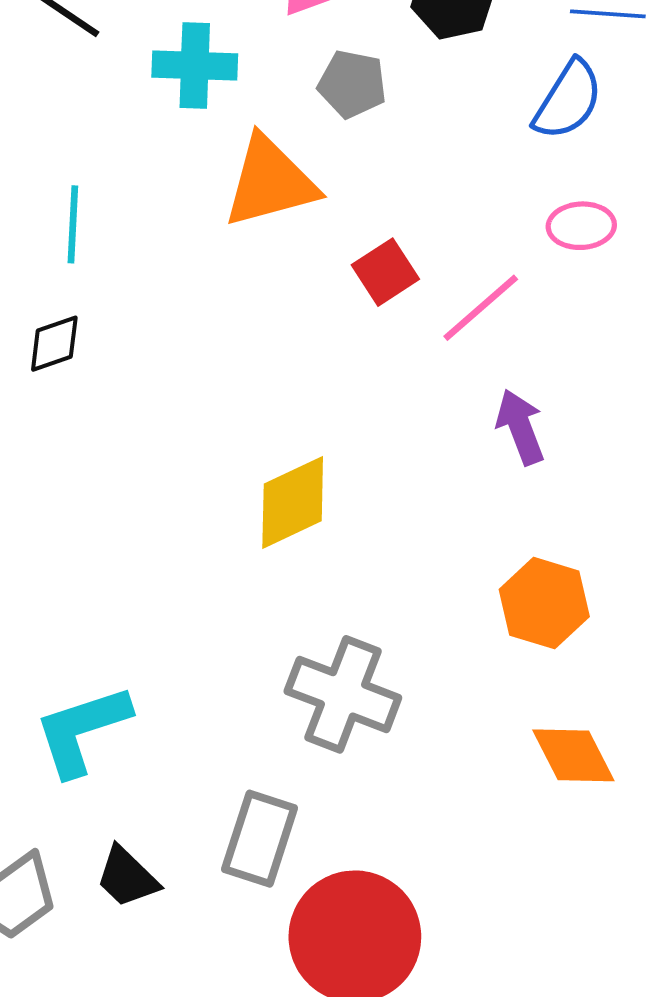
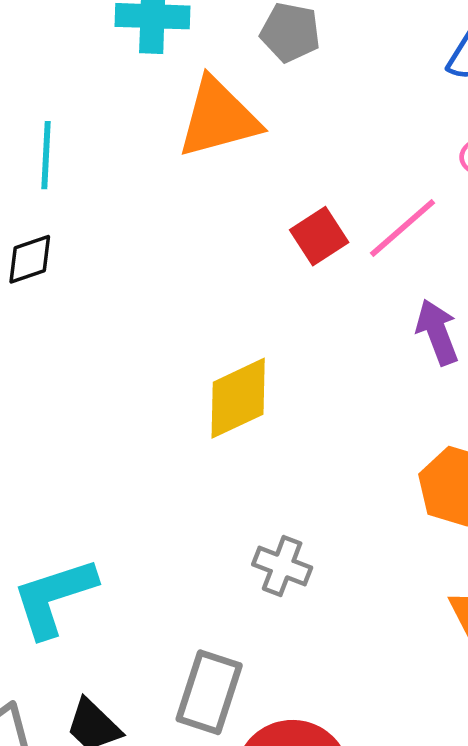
red square: (385, 272) -> (319, 236), moved
gray cross: (343, 694) -> (282, 566), size x0.6

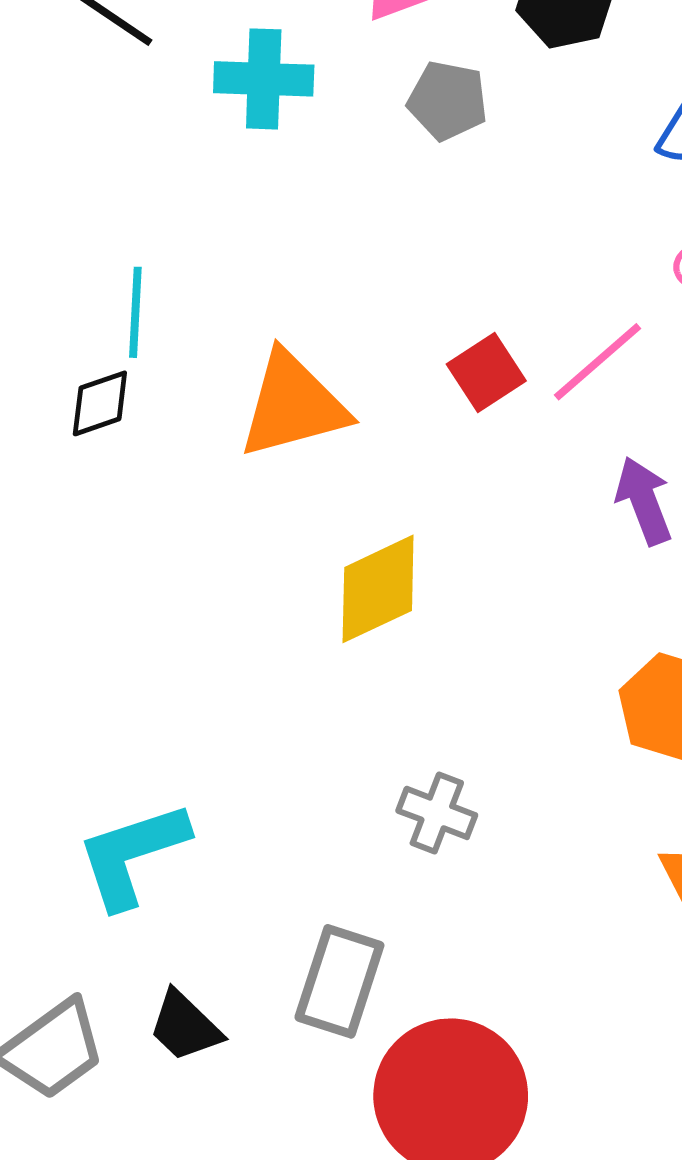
orange triangle: (218, 118) -> (293, 405), moved
cyan line: (46, 155) -> (135, 312), moved

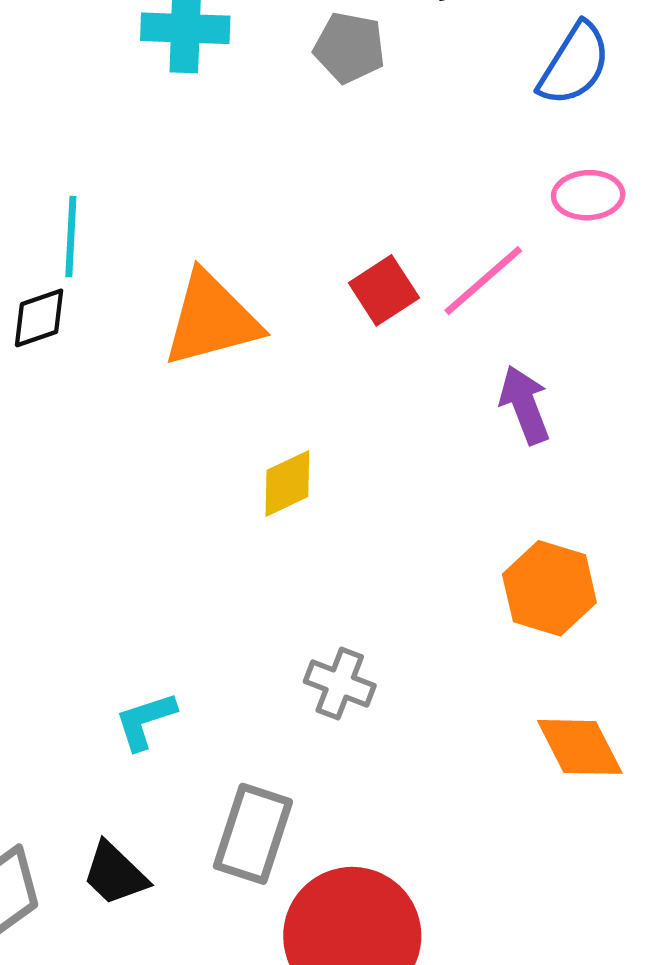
yellow diamond: (378, 589) -> (287, 483), size x0.7
cyan L-shape: (132, 855) -> (145, 721), moved, size x0.6

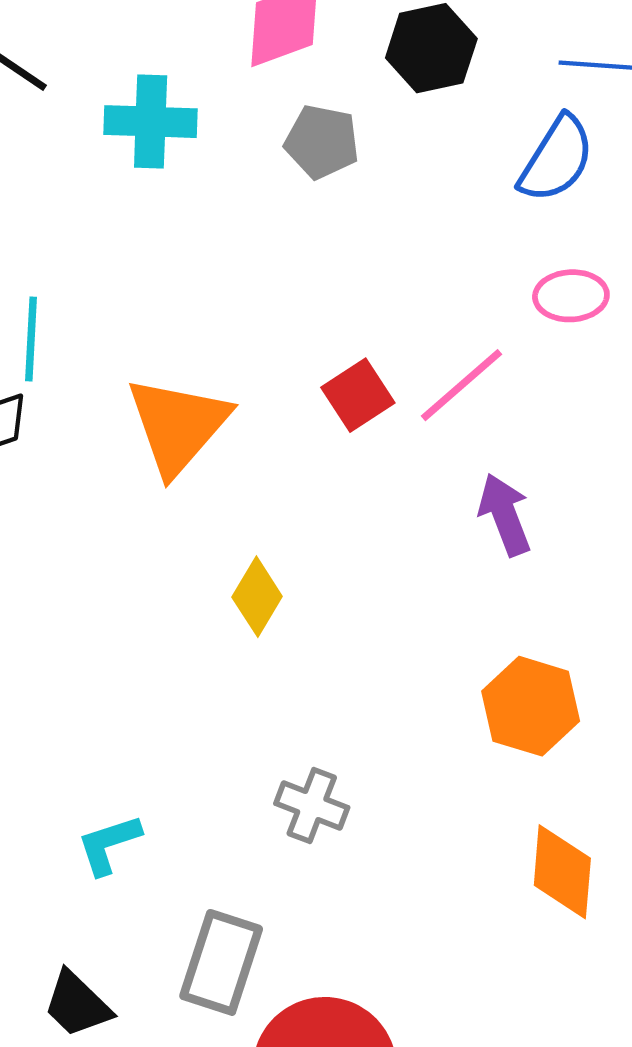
orange triangle: (212, 319) -> (178, 425), turned -34
yellow diamond: (287, 483) -> (257, 597), turned -34
orange diamond: (580, 747) -> (562, 872), turned 32

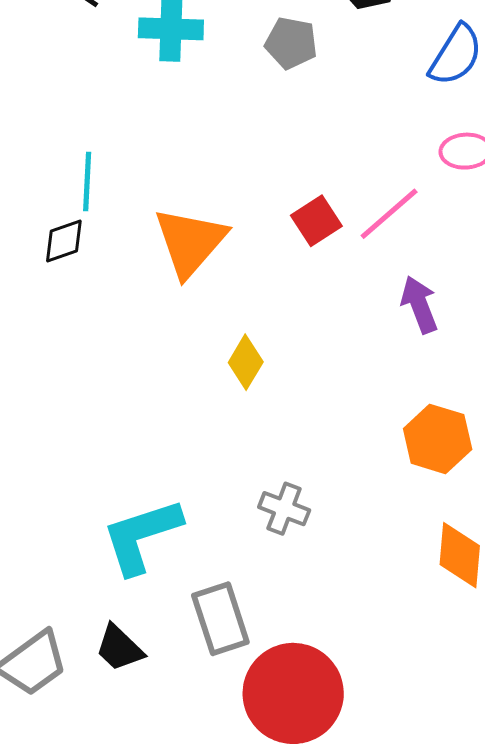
cyan L-shape: (109, 844) -> (142, 536), size x1.8
gray rectangle: (221, 962) -> (220, 619), turned -36

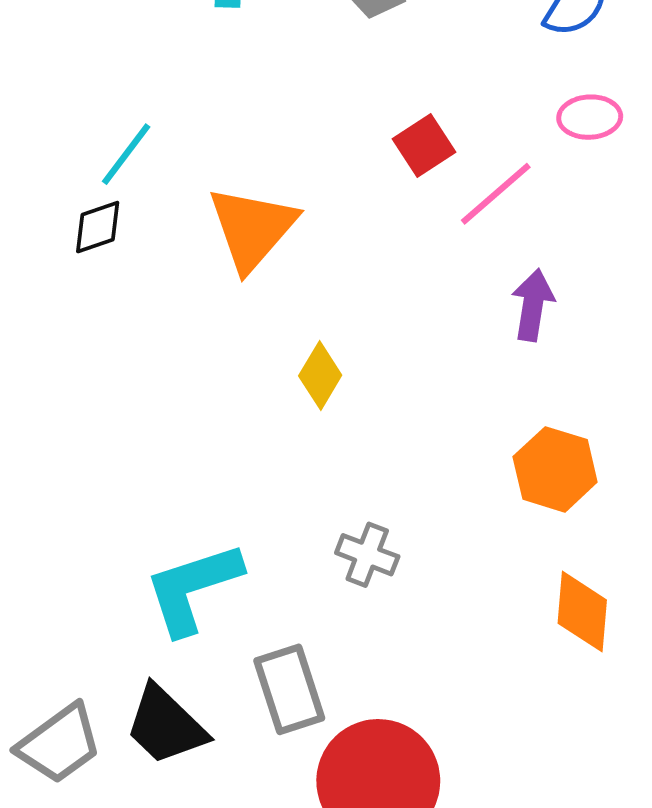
cyan line: (87, 181) -> (126, 154), turned 34
red square: (316, 221) -> (424, 146), moved
purple arrow: (419, 305) -> (533, 305), turned 30
black trapezoid: (119, 648) -> (166, 725), size x1.4

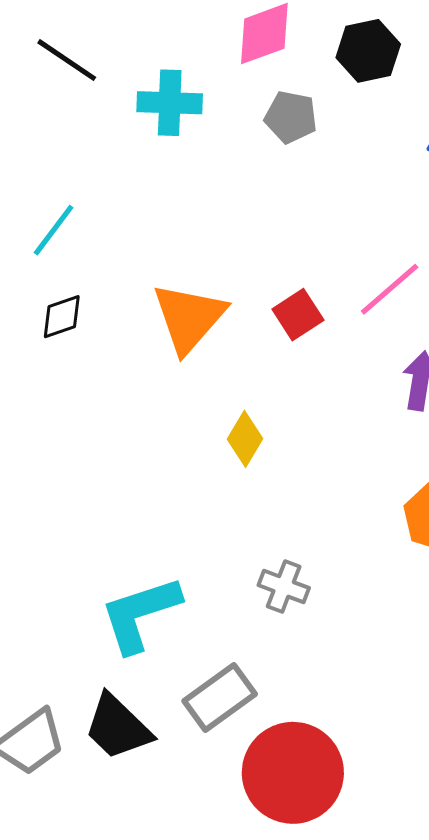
red square: (424, 146) -> (298, 315), moved
cyan line: (126, 154) -> (54, 230), moved
gray rectangle: (289, 689) -> (220, 697), turned 72

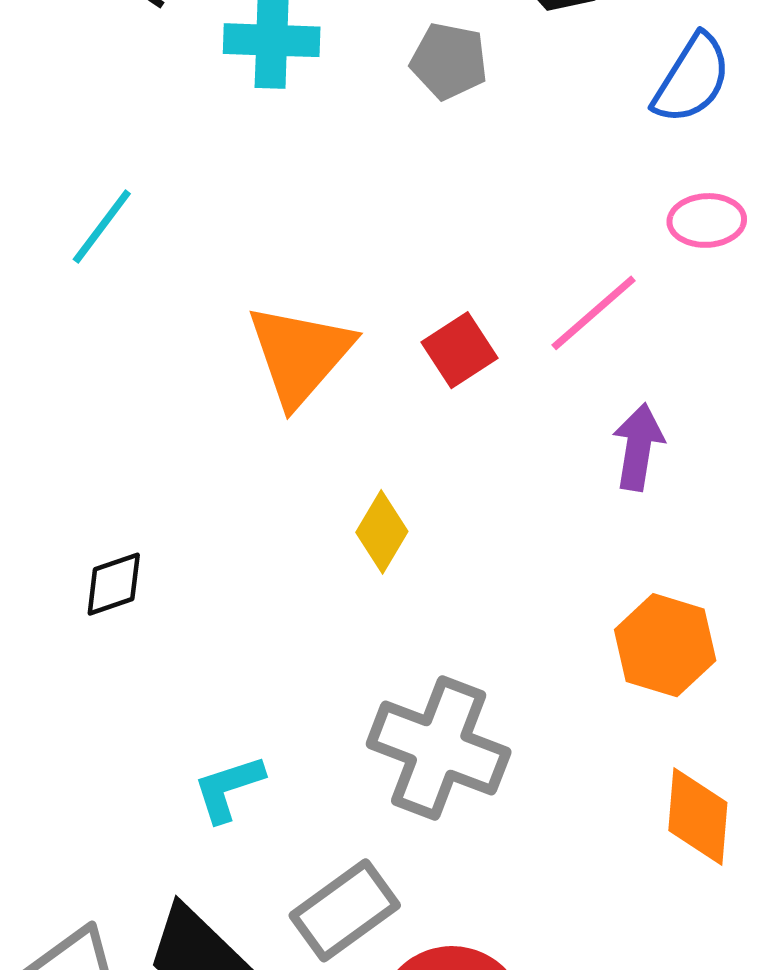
black diamond: (62, 317) -> (114, 584), moved
gray cross: (284, 587) -> (439, 748), size x1.8
cyan L-shape: (140, 614) -> (228, 788), size x0.6

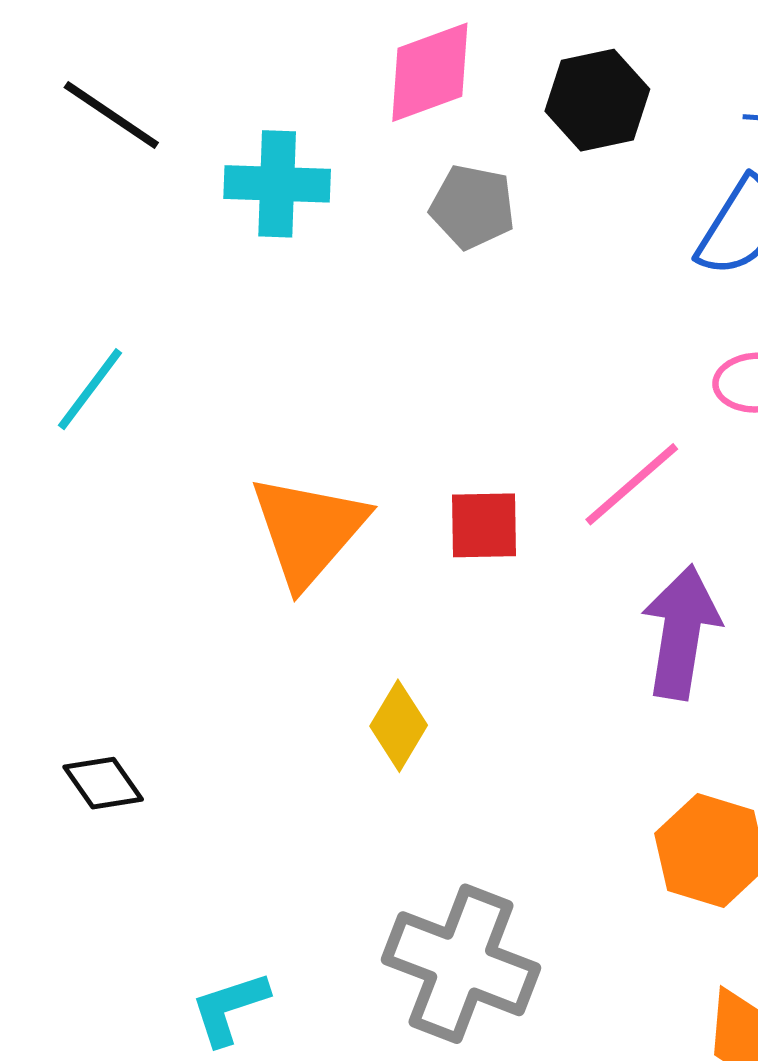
red square: (459, 350) -> (484, 525), turned 32
purple arrow: (638, 447) -> (681, 632), size x1.4
black diamond: (114, 584) -> (103, 783), turned 74

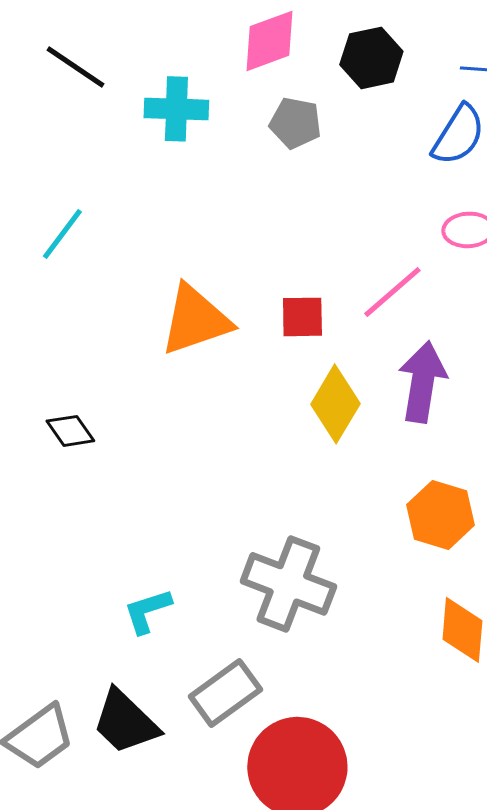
orange triangle: (308, 530) -> (195, 320), turned 30
yellow diamond: (399, 726) -> (335, 404), moved, size x1.4
black diamond: (103, 783) -> (70, 431), moved

